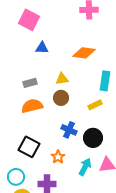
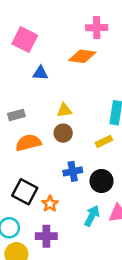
orange diamond: (84, 53) -> (82, 56), moved
gray rectangle: (30, 83) -> (16, 115), moved
blue cross: (69, 130) -> (73, 171), turned -35
orange star: (58, 157) -> (50, 204), moved

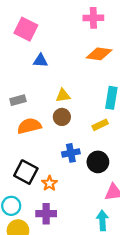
orange diamond: (82, 56) -> (99, 54), moved
cyan arrow: (92, 216) -> (102, 220), moved, turned -30

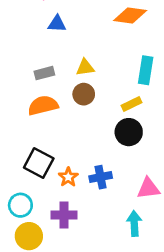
gray rectangle: (18, 100) -> (44, 73), moved
blue cross: (71, 153) -> (101, 177), moved
black circle: (98, 162) -> (129, 132), moved

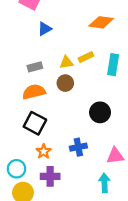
blue triangle: (57, 24) -> (45, 29), turned -32
yellow rectangle: (131, 104) -> (86, 57), moved
black square: (39, 163) -> (35, 123), moved
orange star: (68, 177) -> (44, 151), moved

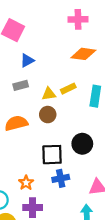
gray rectangle: (35, 67) -> (21, 85), moved
black square: (35, 123) -> (52, 155), moved, turned -30

